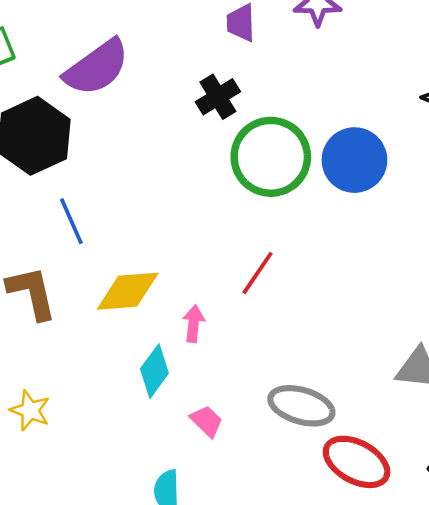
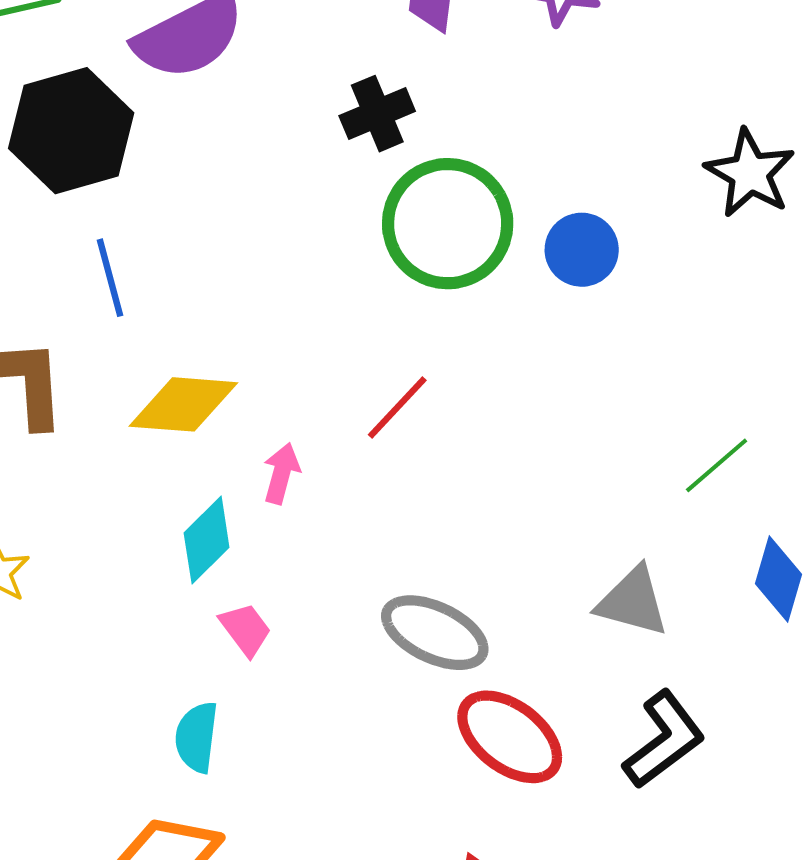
blue circle: (354, 160) -> (582, 250), size x0.7
pink trapezoid: (207, 421) -> (245, 629), moved

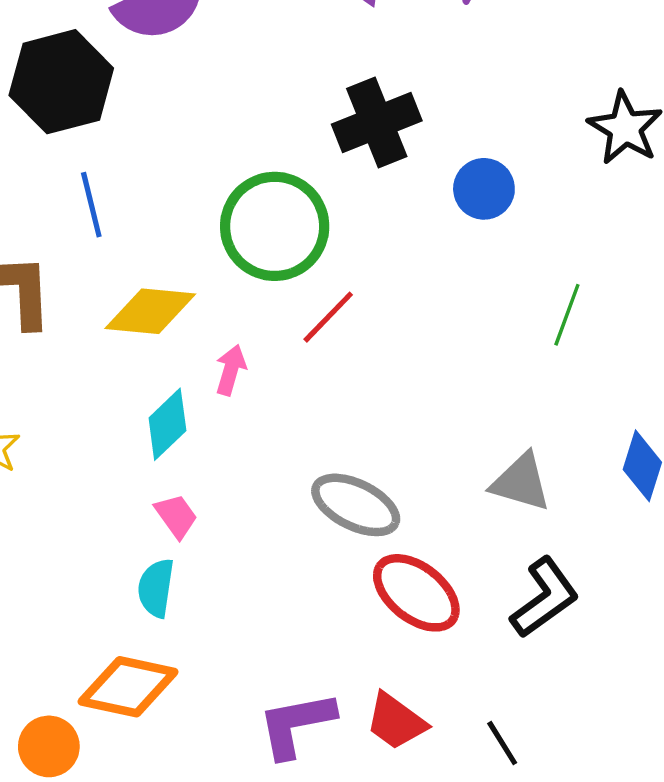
black cross: (377, 114) -> (377, 122), moved, size x1.4
green circle: (448, 224) -> (275, 226), moved
green line: (717, 465) -> (567, 315), moved, turned -30
pink trapezoid: (245, 629) -> (176, 516), moved

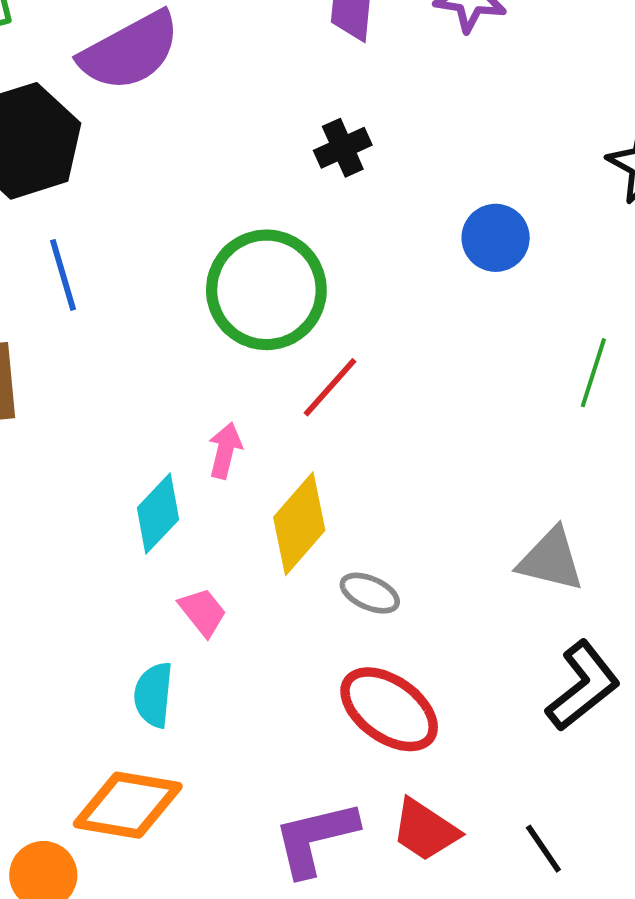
black cross: (377, 122) -> (343, 148), moved, size x0.6
yellow diamond: (150, 311) -> (299, 524), moved, turned -52
gray ellipse: (356, 505) -> (370, 593), size x0.6
pink trapezoid: (176, 516) -> (203, 612), moved
red ellipse: (416, 593) -> (389, 709), moved

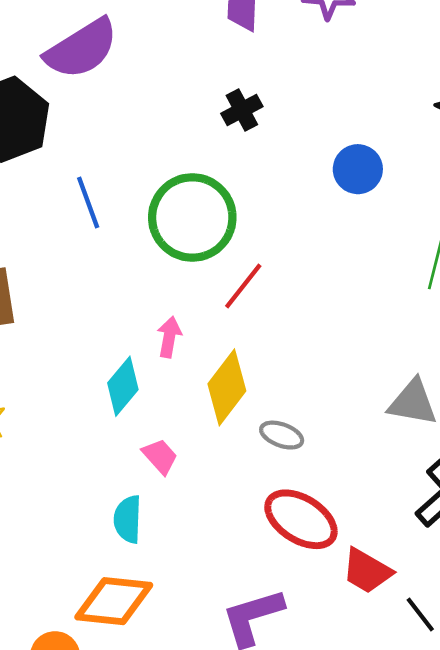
blue line: (63, 275) -> (88, 202), moved
red trapezoid: (425, 830) -> (367, 571), moved

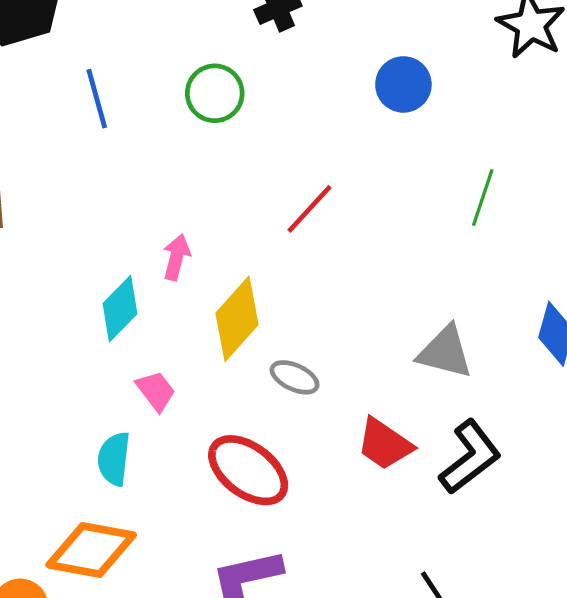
green circle: (192, 217) -> (215, 93), moved, size x0.6
red line: (243, 286) -> (310, 209), moved
red ellipse: (301, 519) -> (248, 470), moved
red trapezoid: (367, 571) -> (385, 444), moved

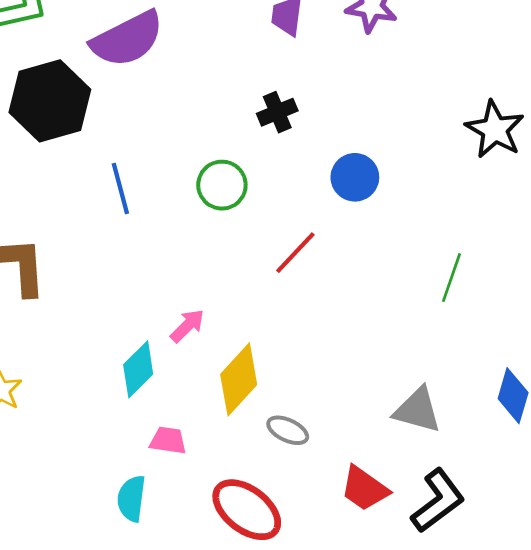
blue circle: (403, 84) -> (355, 177), moved
red line: (310, 209) -> (295, 253), moved
pink arrow: (176, 257) -> (187, 326), turned 30
pink trapezoid: (156, 391) -> (168, 440), turned -45

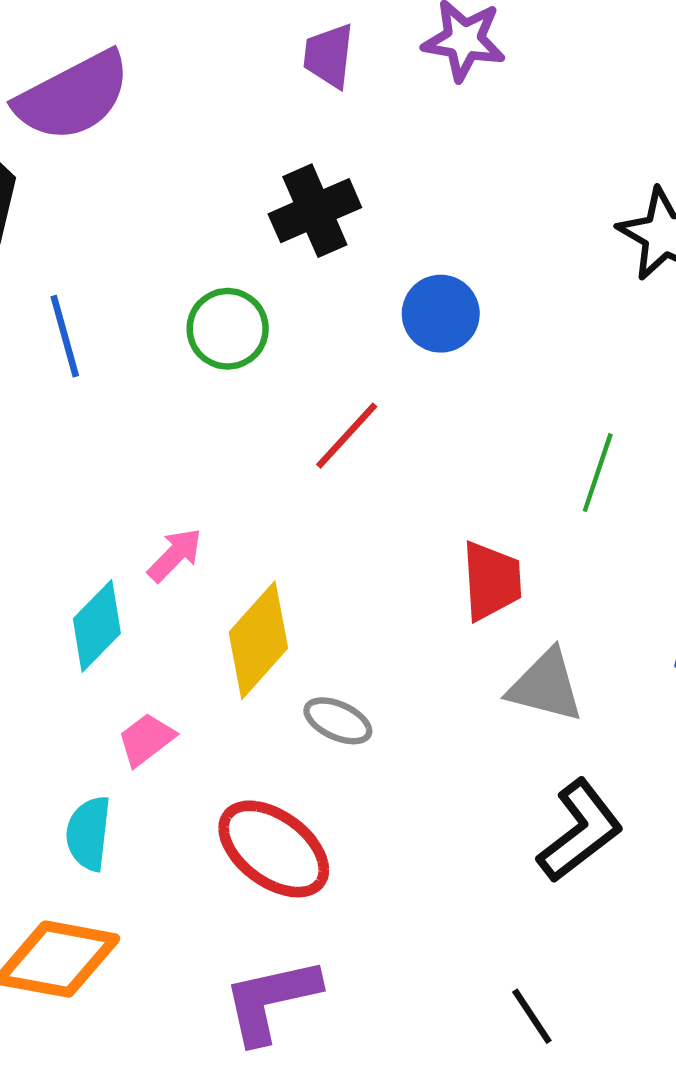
black cross: (277, 112) -> (315, 211), size x1.4
pink trapezoid: (168, 440) -> (146, 739), turned -45
red trapezoid: (364, 489) -> (491, 581), moved, turned -128

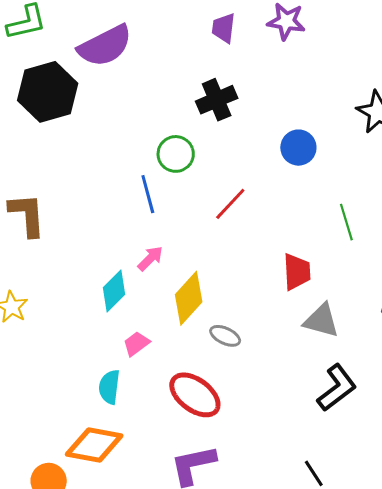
blue circle: (441, 314) -> (298, 148), moved
blue line: (65, 336) -> (148, 194), moved
green line: (598, 473) -> (346, 222), turned -36

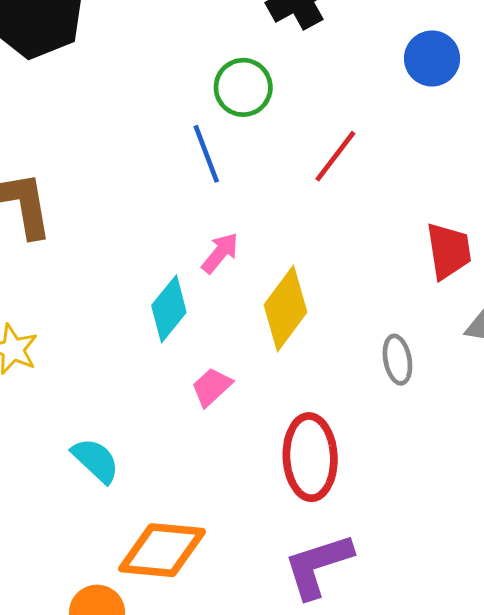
gray ellipse: (225, 336) -> (397, 360), moved, turned 60
cyan semicircle: (109, 387) -> (96, 460), moved, turned 132
red ellipse: (195, 395) -> (310, 457), turned 56

